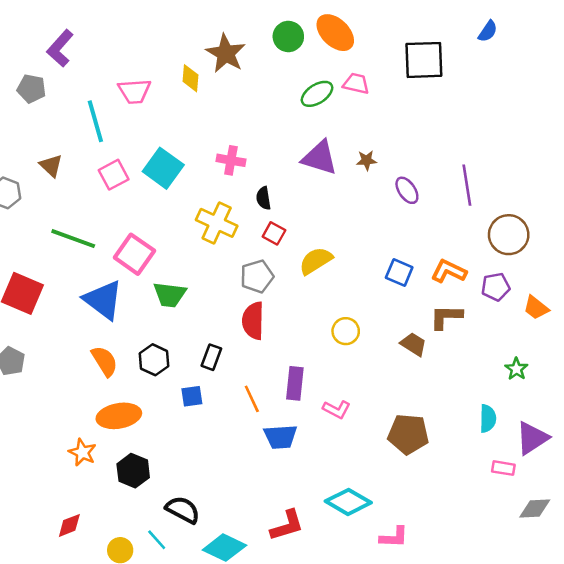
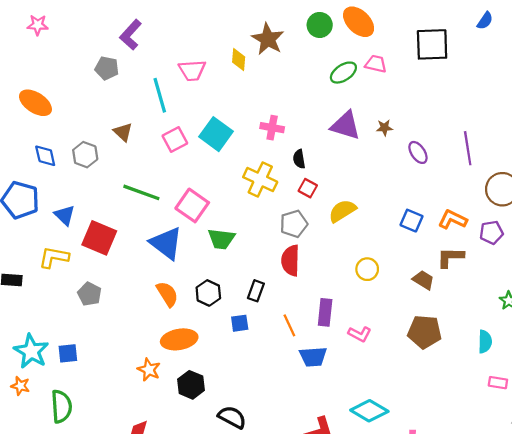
brown pentagon: (408, 434) -> (424, 332), moved

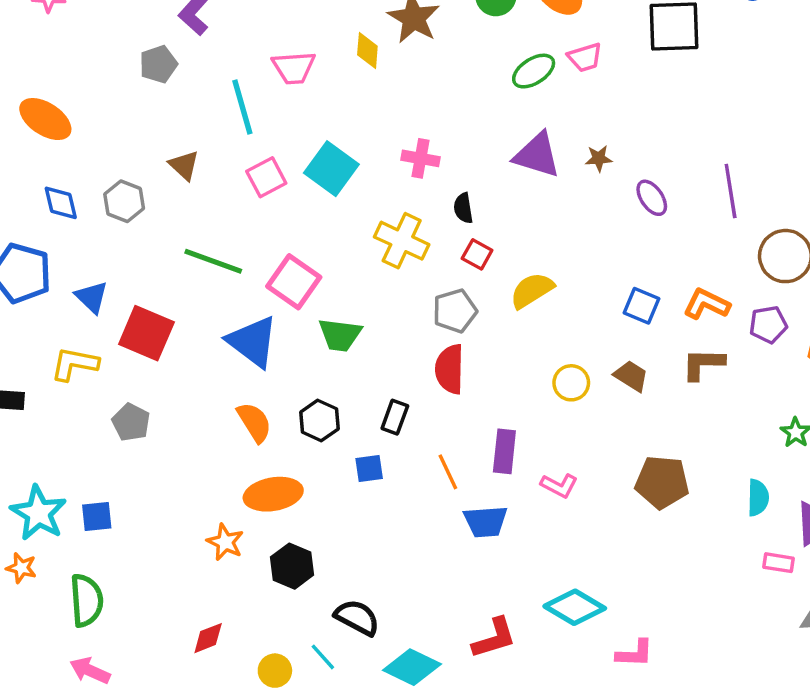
pink trapezoid: (376, 64) -> (585, 57), turned 150
gray pentagon: (107, 68) -> (158, 64), turned -30
brown trapezoid: (423, 280) -> (631, 376), moved

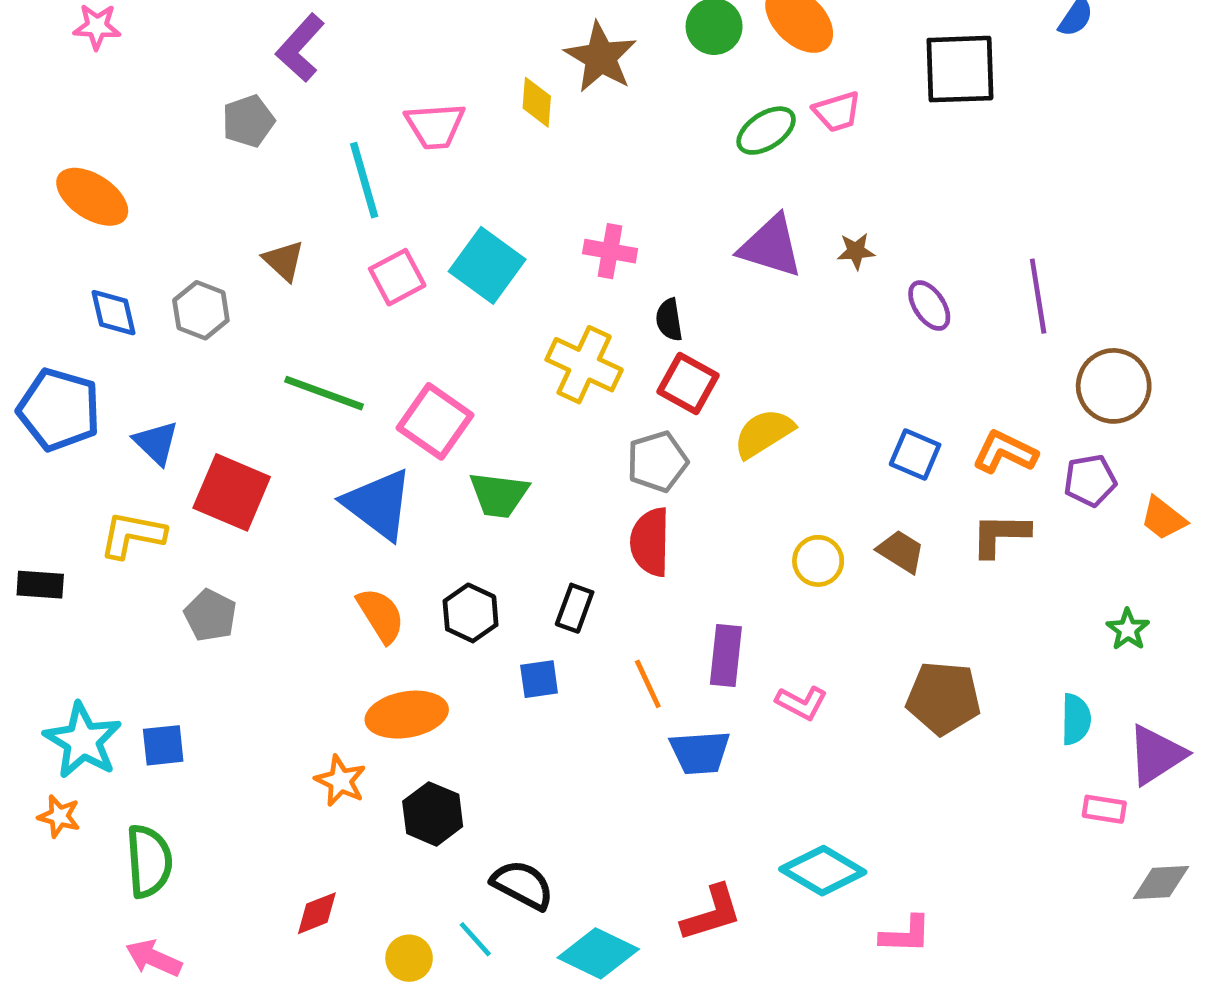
red square: (477, 254) -> (688, 384), size x1.4

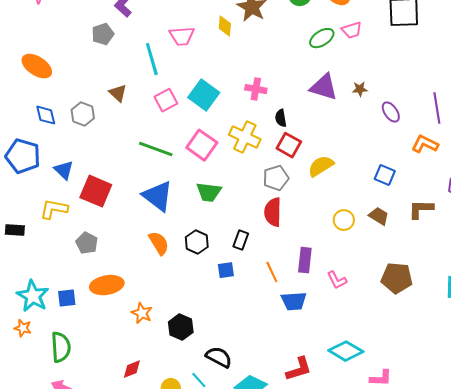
green line: (324, 393) -> (156, 149), moved
pink square: (435, 421) -> (202, 145), moved
orange L-shape: (1005, 452) -> (425, 144), moved
pink L-shape: (802, 703) -> (337, 280), turned 35
orange ellipse: (407, 715) -> (107, 285), moved

